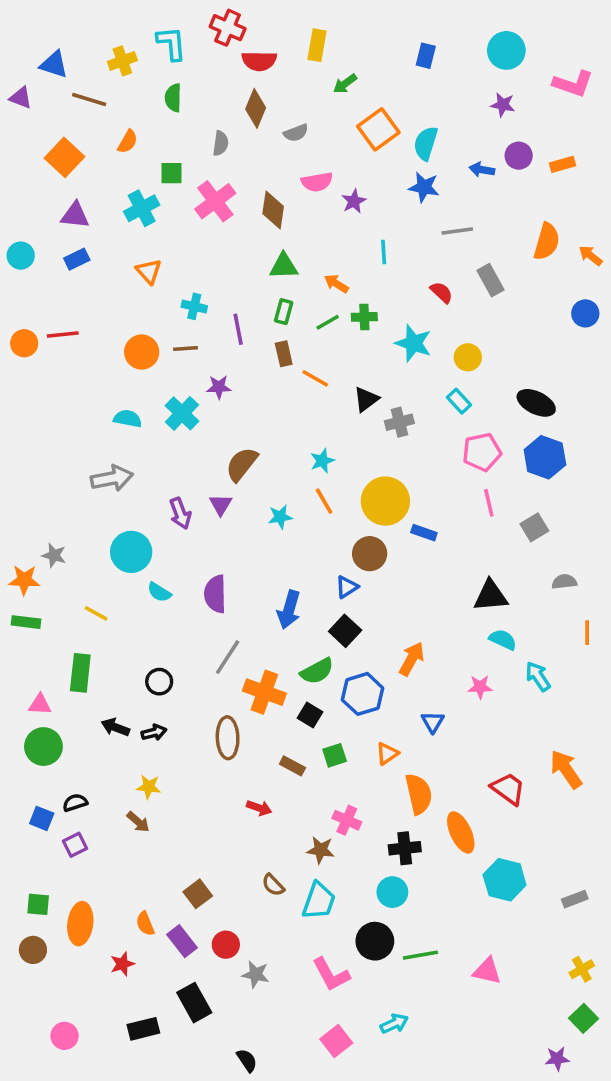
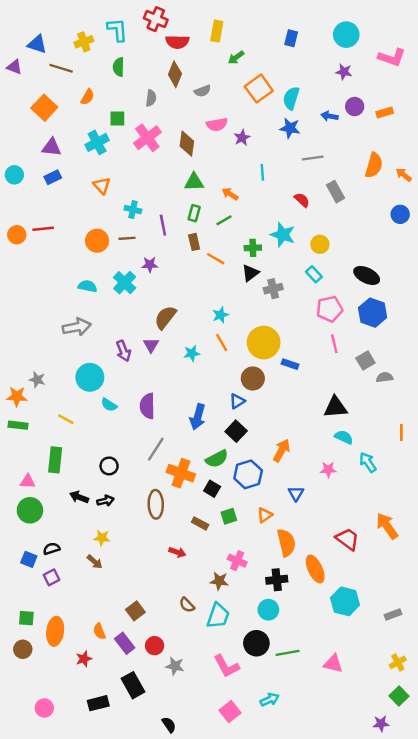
green cross: (364, 317) -> (253, 248), moved
gray semicircle: (564, 582) -> (385, 377), moved

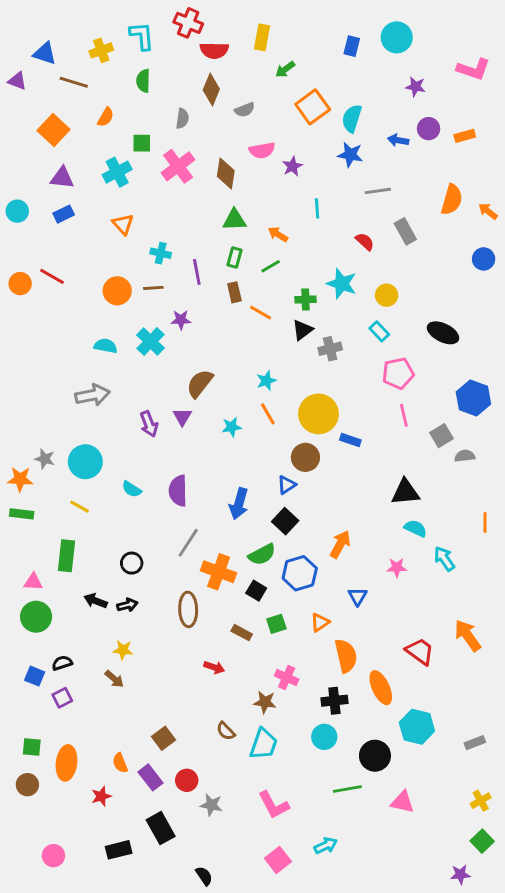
cyan circle: (346, 35) -> (397, 37), moved
red line: (43, 229) -> (52, 276), turned 36
blue hexagon: (373, 313) -> (473, 398), moved
cyan circle: (90, 377) -> (85, 462), moved
black circle: (256, 643) -> (375, 756), moved

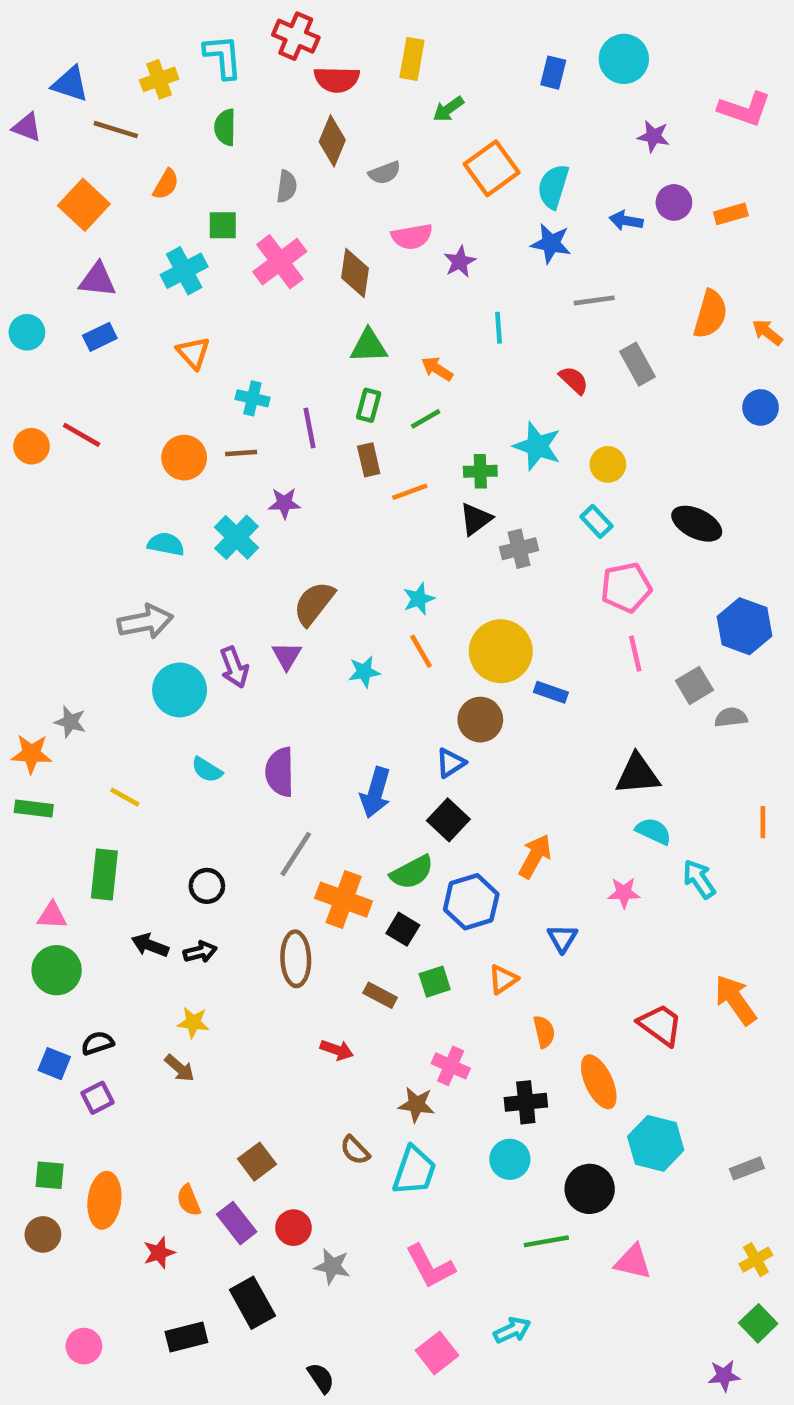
orange line: (261, 313) -> (410, 492), turned -50
cyan circle: (85, 462) -> (180, 690), moved
orange semicircle: (346, 656) -> (544, 1032), size x0.6

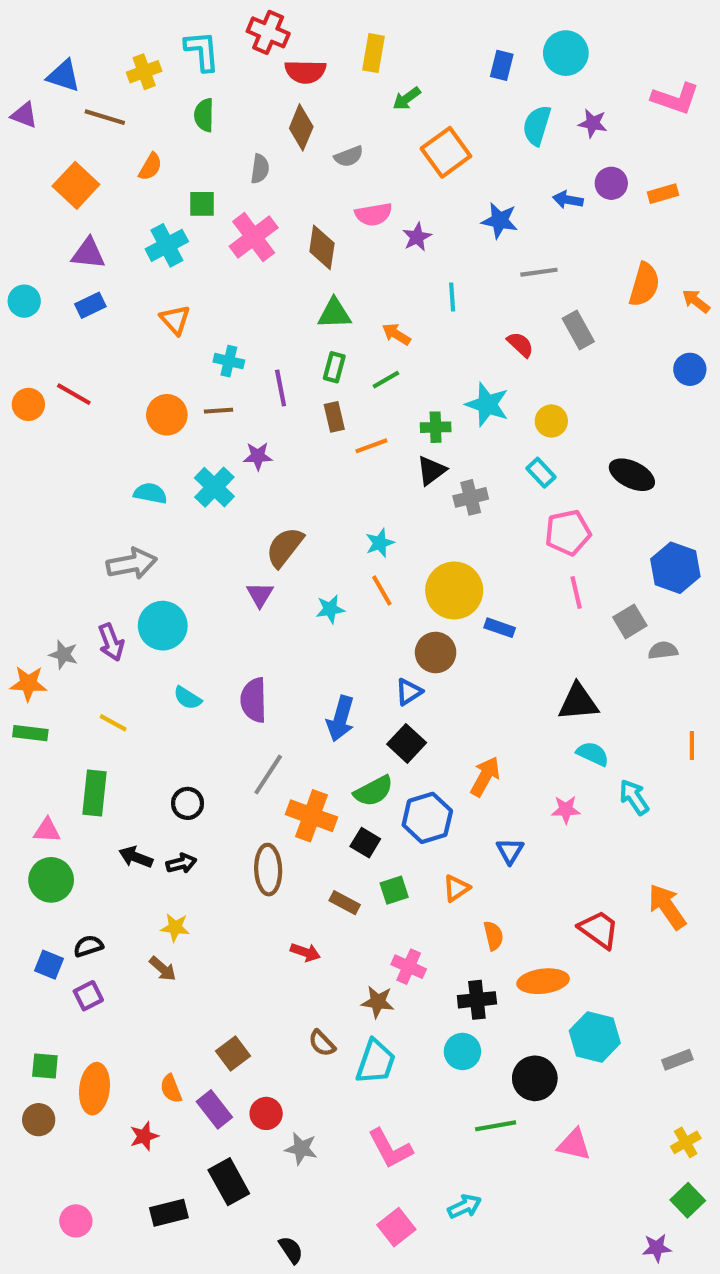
cyan semicircle: (553, 186) -> (537, 125), moved
purple arrow: (234, 667) -> (111, 642), moved
orange ellipse: (599, 1082) -> (543, 981), turned -72

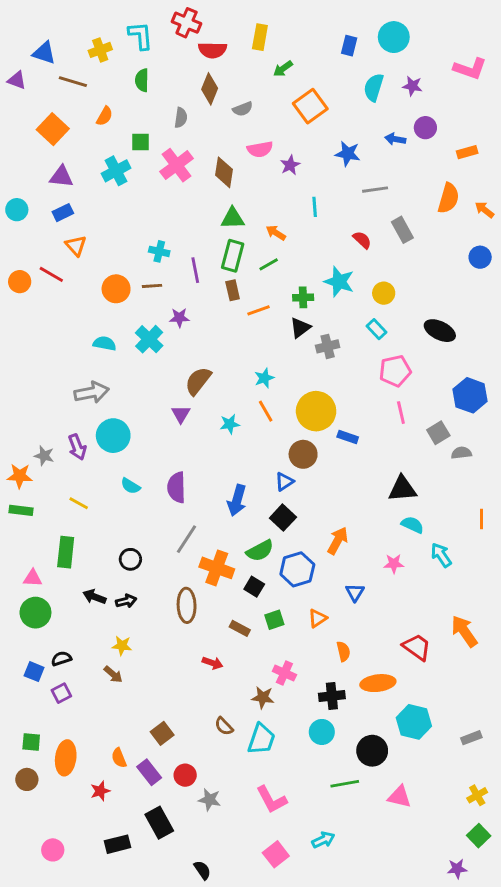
orange rectangle: (663, 194) -> (467, 152), moved
orange triangle: (175, 320) -> (76, 246), moved
green rectangle: (334, 367) -> (233, 256), size x1.5

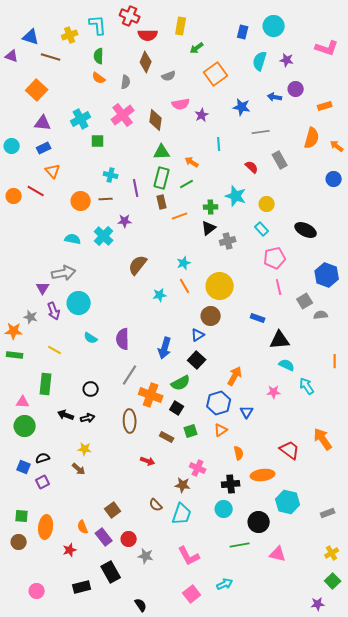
orange semicircle: (105, 116) -> (99, 78), moved, turned 96
green square: (141, 142) -> (98, 141), moved
purple triangle: (181, 414) -> (43, 288), moved
blue rectangle: (348, 437) -> (258, 318), moved
blue hexagon: (297, 569) -> (219, 403), moved

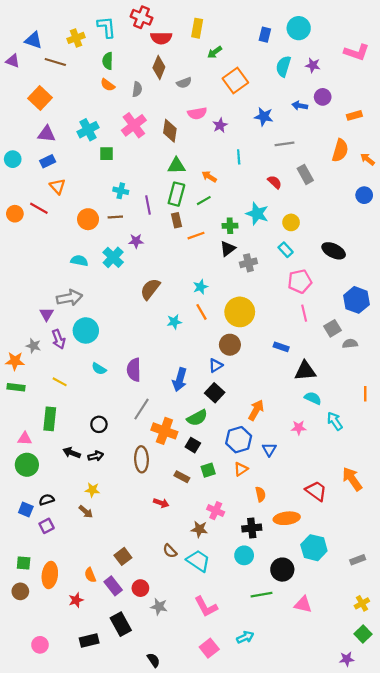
cyan trapezoid: (182, 514) -> (198, 561), turned -75

